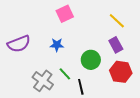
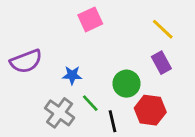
blue star: (57, 45) -> (72, 75), moved
red hexagon: (121, 72) -> (150, 110), moved

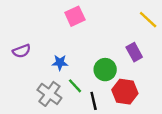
yellow line: (163, 29) -> (148, 20), moved
purple semicircle: (26, 61) -> (22, 51), size x0.7

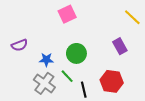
blue star: (60, 63) -> (46, 60), moved
green circle: (105, 70) -> (76, 53), moved

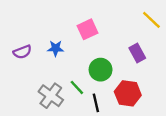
pink square: (67, 14) -> (88, 29), moved
green circle: (76, 53) -> (101, 70), moved
blue star: (46, 60) -> (56, 48), moved

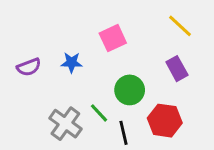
yellow line: (151, 20) -> (180, 26), moved

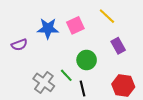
yellow line: (180, 26) -> (107, 16), moved
blue star: (72, 63) -> (48, 28), moved, size x1.5
red hexagon: (165, 121) -> (123, 85), moved

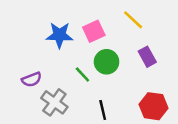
purple semicircle: (19, 45) -> (32, 80), moved
green circle: (87, 60) -> (107, 62), moved
green line: (66, 75) -> (82, 74), moved

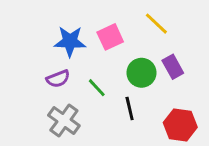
green circle: (107, 62) -> (141, 73), moved
purple semicircle: (32, 80) -> (58, 79), moved
black line: (103, 110) -> (130, 109), moved

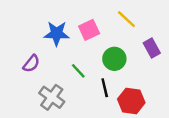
purple rectangle: (173, 67) -> (152, 48), moved
purple semicircle: (58, 79) -> (31, 64), moved, turned -30
red hexagon: (180, 125) -> (131, 101), moved

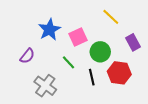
pink square: (89, 30) -> (78, 37), moved
blue star: (57, 33) -> (49, 30), turned -30
red hexagon: (131, 101) -> (119, 73), moved

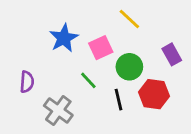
yellow line: (111, 17) -> (129, 19), moved
purple semicircle: (27, 56) -> (27, 82), moved, turned -35

